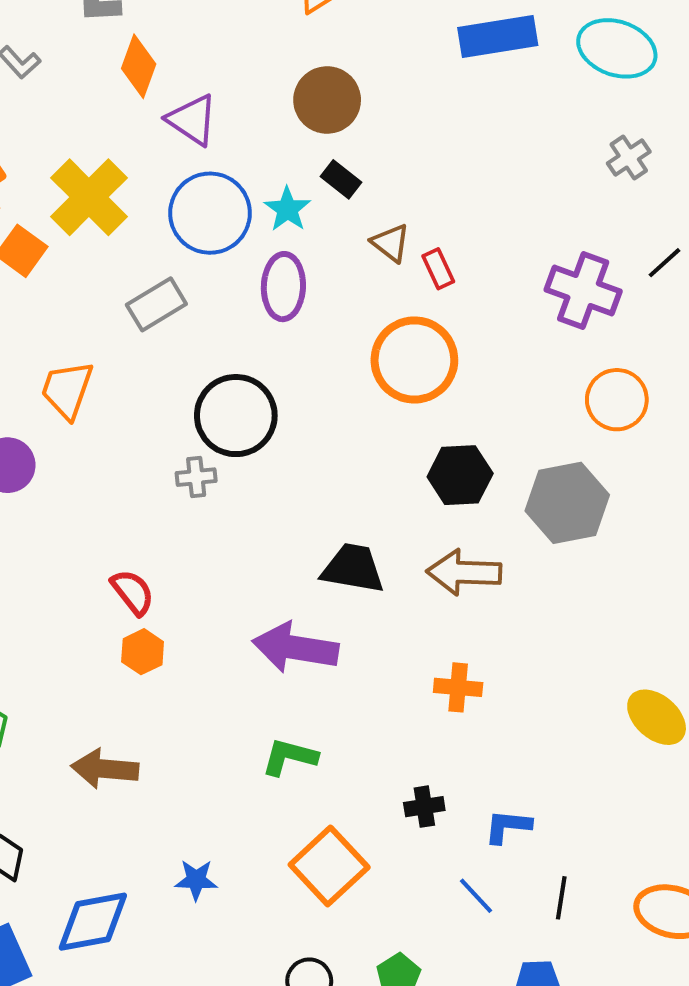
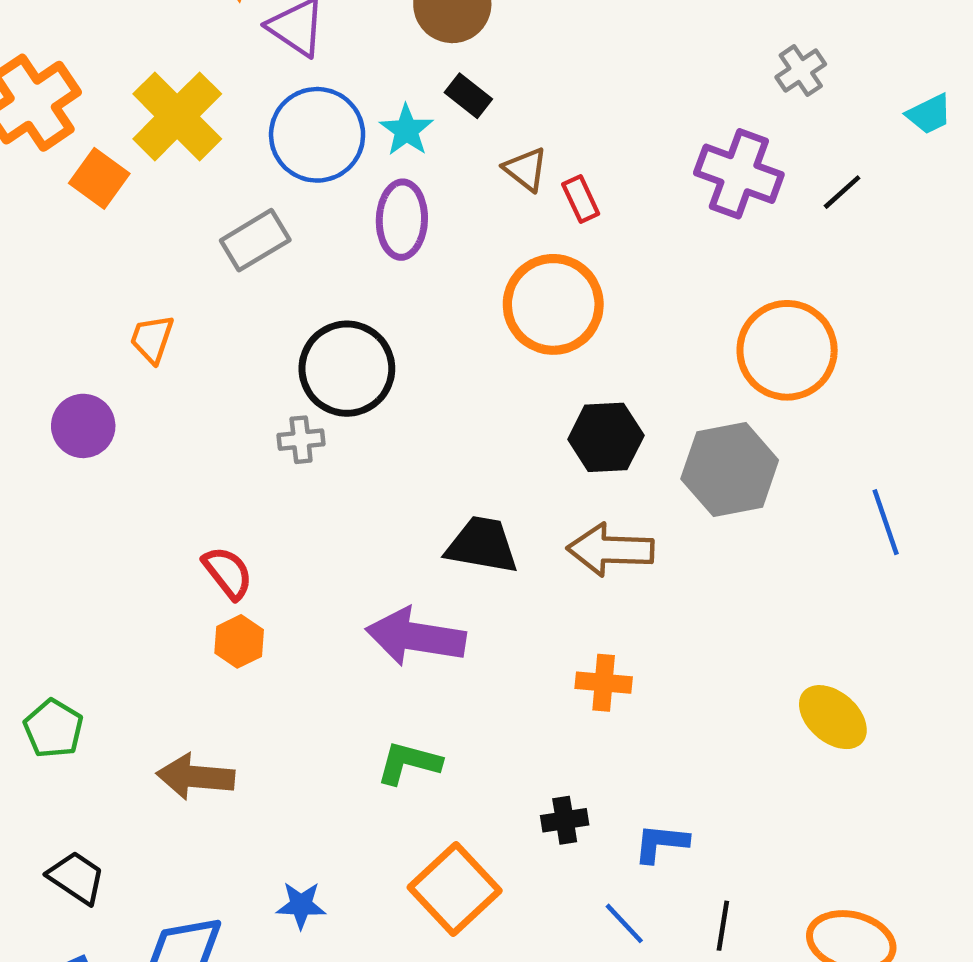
purple cross: (583, 291) -> (739, 174), moved
orange trapezoid: (67, 390) -> (152, 339), size x0.7
orange circle: (617, 400) -> (787, 350), size x1.4

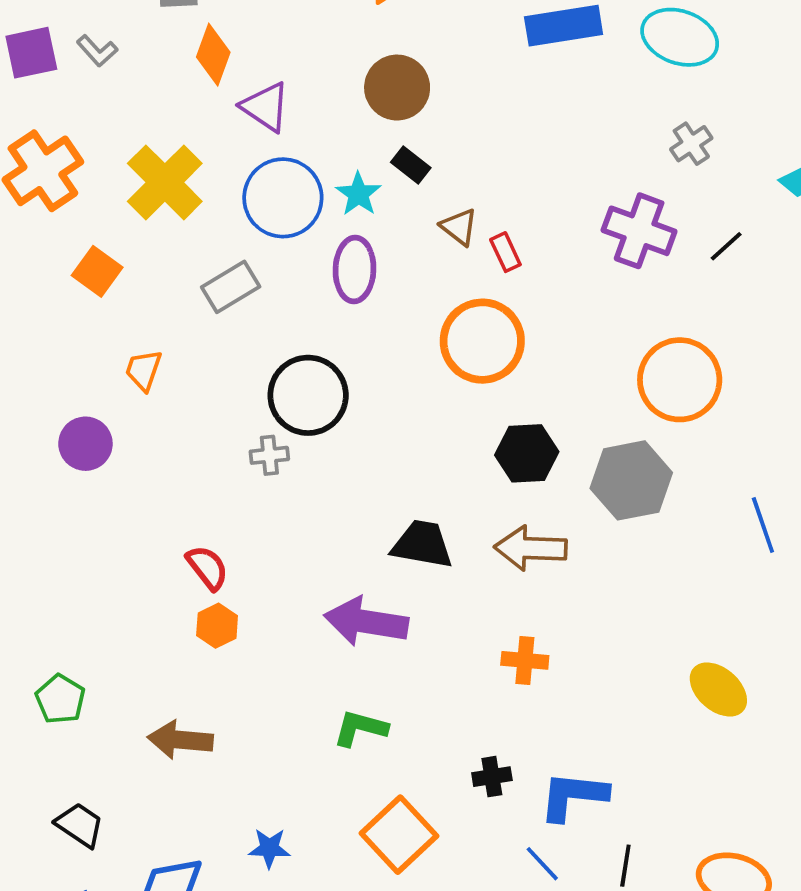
orange square: (99, 178) -> (97, 271), moved
blue L-shape: (661, 843) -> (573, 796), size x1.5

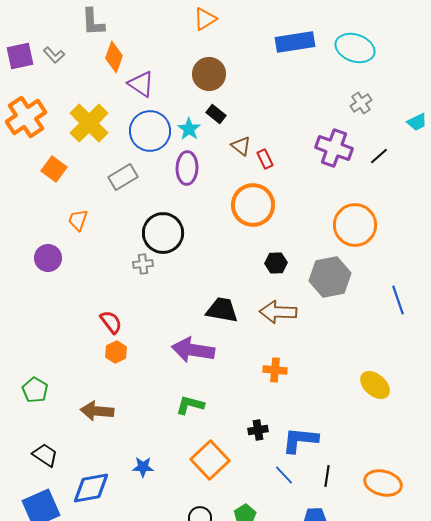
black hexagon: (527, 453) -> (276, 263), size x0.7

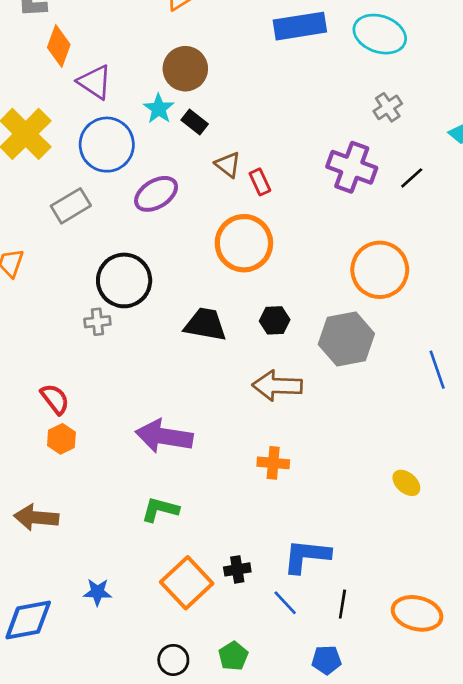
cyan star: (189, 129) -> (159, 109), moved
purple ellipse: (187, 168) -> (156, 194), turned 56
black trapezoid: (222, 310) -> (205, 324), moved
yellow ellipse: (375, 385) -> (406, 483), size x0.7
black cross: (258, 430) -> (237, 569), moved

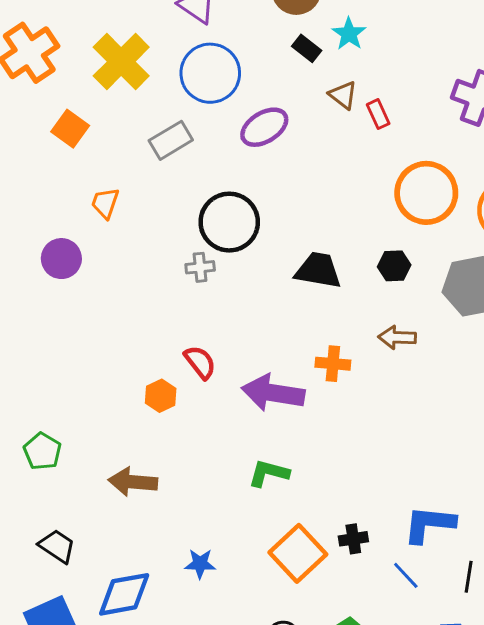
cyan star: (159, 109) -> (349, 34), moved
orange circle: (244, 243) -> (426, 193), moved
brown arrow: (277, 386) -> (397, 337), size x0.7
red semicircle: (55, 399) -> (200, 362), moved
orange cross: (273, 463) -> (333, 364), moved

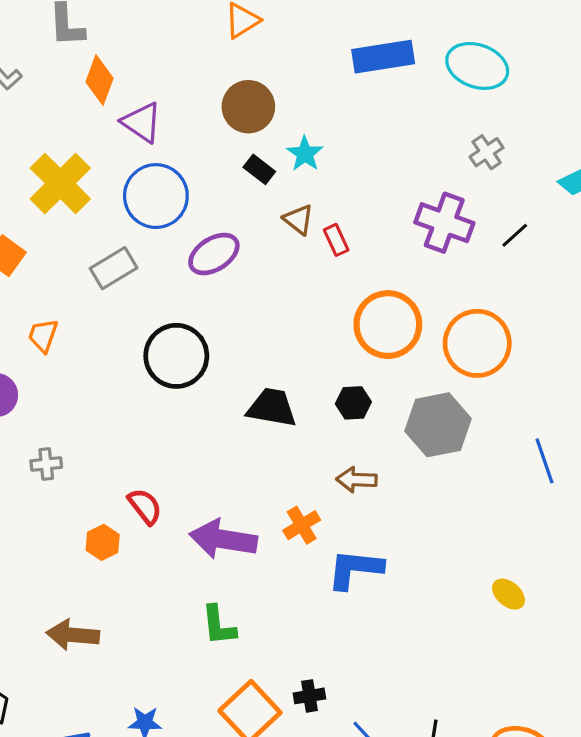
gray cross: (200, 267) -> (46, 464), moved
orange cross: (333, 364) -> (302, 525), moved, turned -36
green L-shape: (269, 473) -> (219, 625), turned -111
blue L-shape: (429, 524) -> (355, 569), moved

